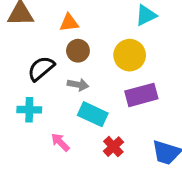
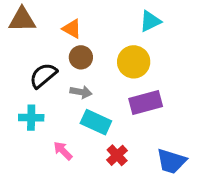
orange triangle: (69, 23) -> (72, 29), turned 36

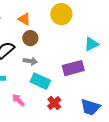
cyan triangle: (150, 21) -> (91, 44), moved
yellow circle: (134, 62) -> (61, 14), moved

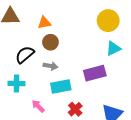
yellow circle: (61, 14) -> (108, 21), moved
orange triangle: (24, 19) -> (44, 23), turned -40
cyan rectangle: (40, 81) -> (61, 87), turned -36

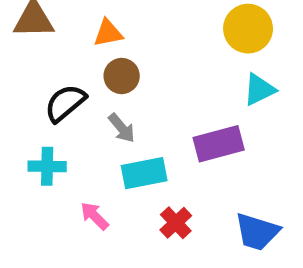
gray arrow: (50, 66) -> (122, 128), turned 40

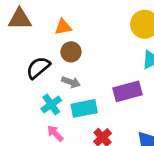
gray arrow: (122, 128) -> (71, 82), turned -30
cyan cross: (47, 166) -> (51, 104), moved, turned -36

